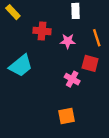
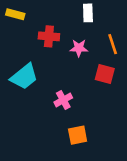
yellow rectangle: (13, 12) -> (15, 14), turned -32
pink cross: (72, 79) -> (63, 100), moved, turned 32

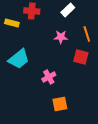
white rectangle: (88, 13) -> (68, 10), turned 48
yellow rectangle: (15, 14) -> (12, 23), moved
red cross: (49, 36) -> (32, 11), moved

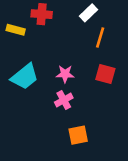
orange line: (87, 34) -> (100, 38), moved, turned 35
pink star: (61, 37) -> (65, 74), moved

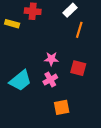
red square: (105, 74) -> (78, 68), moved
cyan trapezoid: (25, 77) -> (20, 81), moved

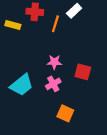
orange line: (79, 30) -> (55, 24), moved
orange square: (62, 107) -> (65, 113), turned 35

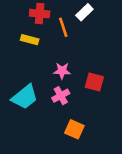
orange line: (55, 24) -> (63, 27), turned -35
yellow rectangle: (13, 25) -> (30, 40), moved

